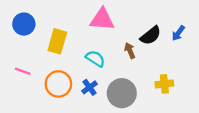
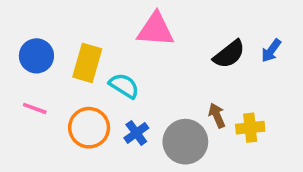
blue circle: (24, 24) -> (36, 56), moved
brown arrow: (130, 51) -> (217, 115), moved
cyan semicircle: (95, 59) -> (124, 86), moved

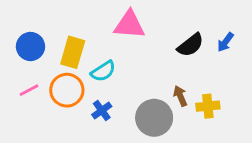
cyan semicircle: (124, 86) -> (103, 71), turned 115
pink line: (35, 108) -> (29, 90), turned -48
orange circle: (89, 128) -> (67, 90), moved
blue cross: (136, 133) -> (102, 110), moved

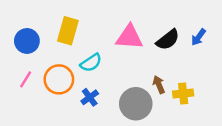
pink triangle: (129, 25) -> (129, 37), moved
yellow rectangle: (73, 52) -> (68, 31), moved
pink line: (29, 90) -> (26, 79), turned -30

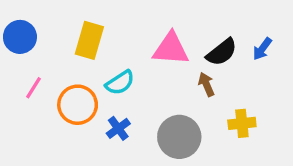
blue circle: (27, 41) -> (20, 37), moved
pink line: (26, 79) -> (34, 88), moved
brown arrow: (159, 85) -> (206, 84), moved

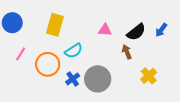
pink triangle: (171, 49) -> (105, 30), size x0.6
yellow cross: (242, 123) -> (149, 76), turned -35
gray circle: (179, 137) -> (98, 79), moved

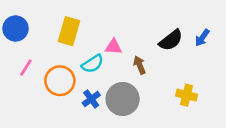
pink triangle: (105, 30) -> (113, 47), moved
brown arrow: (127, 52) -> (140, 65), moved
yellow cross: (149, 76) -> (187, 95), turned -35

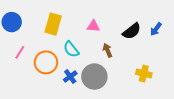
pink triangle: (113, 47) -> (93, 26), moved
cyan semicircle: (93, 64) -> (71, 49), turned 84

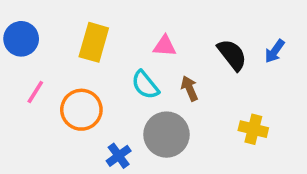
black semicircle: (132, 31) -> (232, 55), turned -90
cyan semicircle: (71, 49) -> (145, 85), moved
blue cross: (70, 77) -> (119, 156), moved

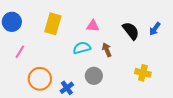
cyan semicircle: (145, 85) -> (82, 48), turned 114
orange circle: (81, 110) -> (40, 79), moved
gray circle: (166, 135) -> (94, 76), size x0.7

